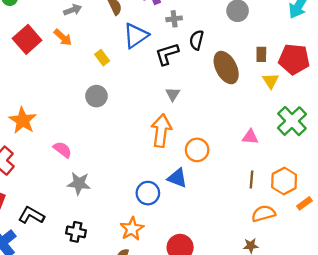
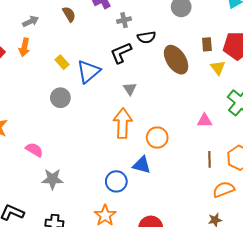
blue triangle: (136, 36) -> (88, 71), moved
orange arrow: (63, 37) -> (24, 47), turned 66
black semicircle: (197, 40) -> (146, 37), turned -108

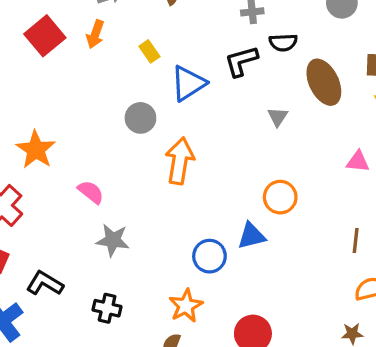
yellow rectangle: (62, 62) -> (149, 51), moved
gray triangle: (130, 89) -> (278, 117), moved
pink triangle: (204, 121) -> (358, 162), moved
orange arrow: (123, 123) -> (180, 161), moved
blue triangle: (142, 165) -> (251, 236), turned -36

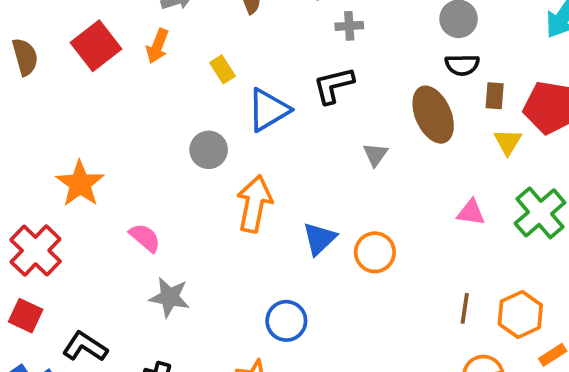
black semicircle: (283, 42) -> (462, 65), moved
blue triangle: (251, 236) -> (319, 239), moved, turned -32

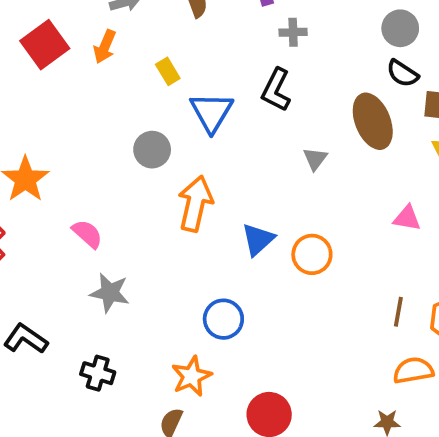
black semicircle: (462, 65) -> (402, 73), turned 32
black L-shape: (334, 85) -> (276, 90), turned -51
blue triangle: (268, 110) -> (212, 112), turned -30

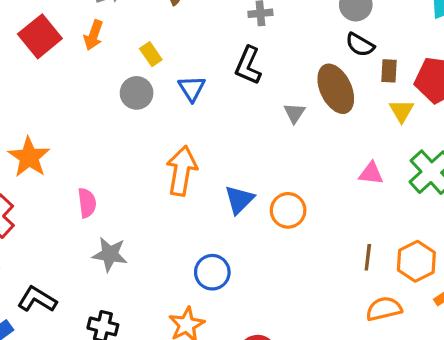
blue triangle: (212, 112) -> (192, 88), size x0.7
gray circle: (152, 150) -> (137, 93), moved
gray triangle: (315, 159) -> (294, 113), moved
pink semicircle: (87, 234) -> (87, 203), turned 44

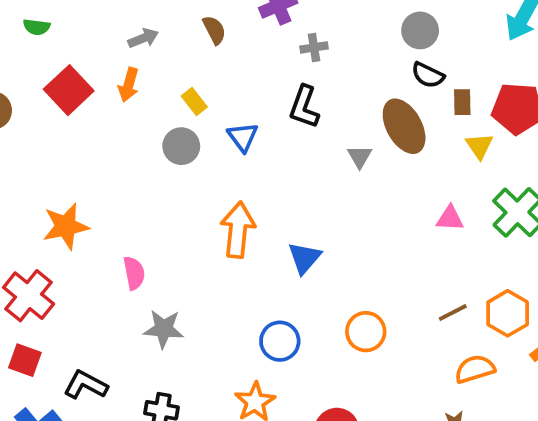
orange star: (29, 157) -> (66, 226), turned 30
orange circle: (288, 210) -> (366, 332), moved
brown line: (368, 257) -> (453, 313), turned 60

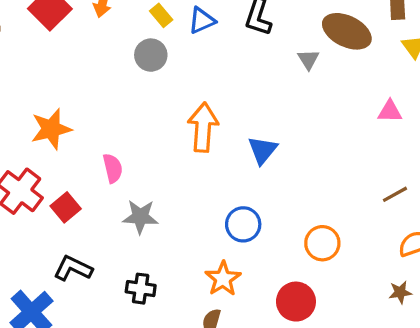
brown ellipse: (404, 126) -> (347, 31), turned -33
blue triangle: (243, 137) -> (202, 20), moved, turned 44
orange circle: (366, 332) -> (322, 243), moved
red square: (25, 360) -> (66, 207), moved, turned 32

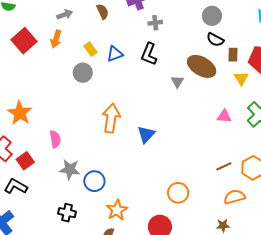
orange star: (51, 129) -> (20, 113), turned -30
blue circle: (243, 224) -> (94, 181), moved
black L-shape: (73, 268) -> (16, 186), moved

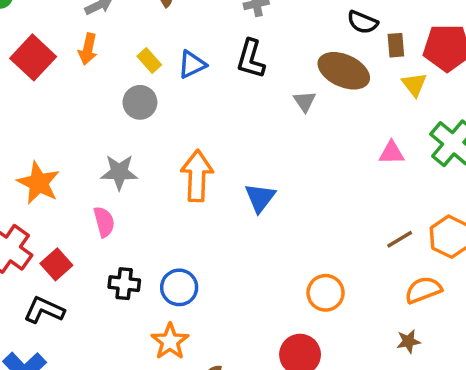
gray star: (70, 169) -> (119, 172), moved
orange star: (117, 210) -> (170, 341), moved
black cross: (67, 213) -> (124, 284), moved

